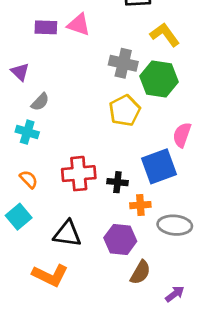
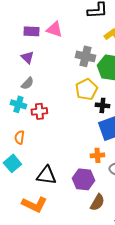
purple triangle: (20, 72) -> (27, 57), moved
red cross: (79, 174) -> (39, 111), moved, size x0.7
orange semicircle: (29, 179) -> (19, 137), turned -128
black cross: (117, 182) -> (102, 105), moved

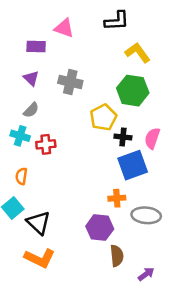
pink triangle: (54, 29) -> (64, 28), moved
gray cross: (85, 56) -> (70, 82), moved
black triangle: (46, 175) -> (38, 223), moved, turned 35
brown semicircle: (97, 202) -> (117, 256), turned -36

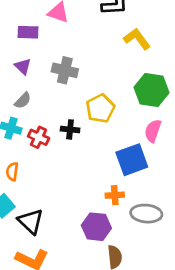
green hexagon: (133, 91) -> (152, 90), moved
black cross: (123, 137) -> (70, 129), moved
red cross: (46, 144) -> (39, 137), turned 30

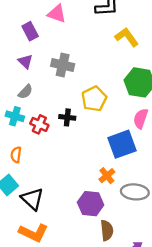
purple rectangle: (28, 32) -> (30, 31), turned 60
orange cross: (115, 195) -> (107, 176), turned -35

